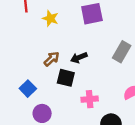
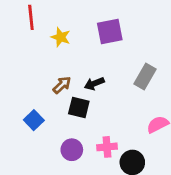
pink cross: (90, 99) -> (107, 147), moved
purple circle: (42, 113) -> (72, 150), moved

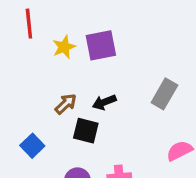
purple square: (110, 32) -> (101, 45), moved
yellow star: (61, 37) -> (64, 47), turned 30

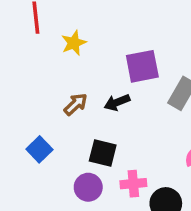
purple square: (101, 45) -> (142, 66), moved
black square: (86, 131) -> (103, 153), moved

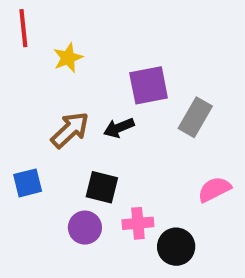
brown arrow: (76, 104) -> (70, 130), size x1.4
blue square: (39, 149) -> (28, 183), turned 30

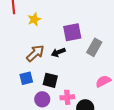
blue square: (28, 183) -> (26, 78), moved

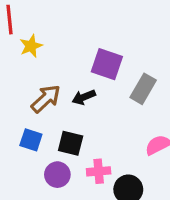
yellow star: (34, 19) -> (31, 46), moved
purple square: (72, 32) -> (107, 64), turned 30
blue square: (26, 78) -> (31, 140), turned 32

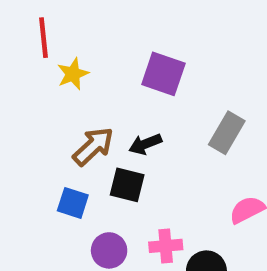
purple square: (107, 64) -> (163, 74), moved
black square: (71, 143) -> (127, 185), moved

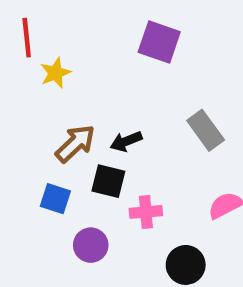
purple square: (163, 74) -> (159, 42), moved
gray rectangle: (227, 133) -> (206, 130), turned -66
pink cross: (166, 246) -> (146, 212), moved

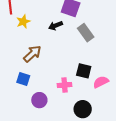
gray rectangle: (206, 130) -> (86, 33), moved
black arrow: (126, 141) -> (55, 26), moved
black square: (108, 181) -> (84, 71), moved

